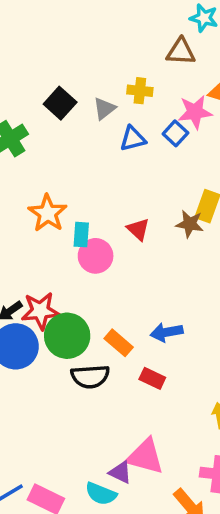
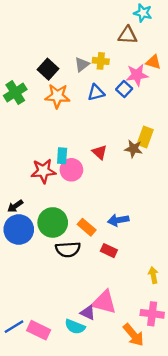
gray triangle: (104, 108) -> (82, 64), moved
orange star: (48, 213) -> (57, 96), moved, turned -30
red star: (40, 311) -> (43, 171), moved

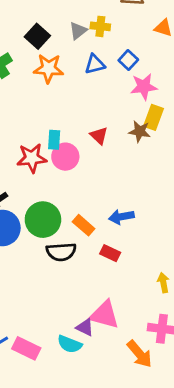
pink star: (137, 75) -> (144, 87), moved

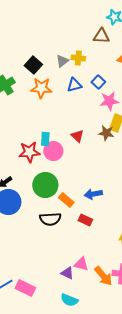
green circle: (43, 220) -> (45, 185), moved
pink triangle: (105, 315) -> (81, 264), size x0.7
cyan semicircle: (70, 344) -> (69, 300), moved
orange arrow: (140, 354) -> (103, 276), moved

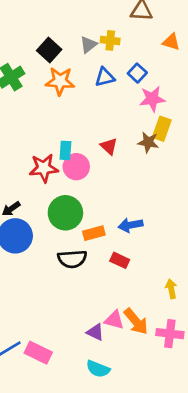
orange rectangle: (66, 200) -> (94, 233), turned -56
orange arrow: (103, 276) -> (136, 321), moved

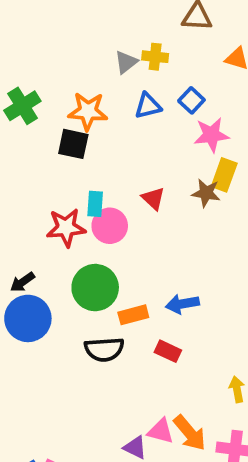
black square: (49, 50) -> (73, 144), moved, turned -30

